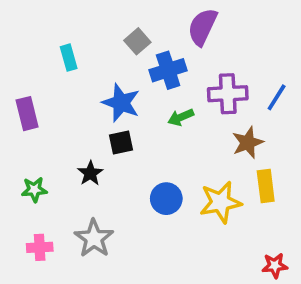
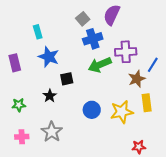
gray square: (137, 41) -> (83, 19), moved
blue line: (277, 97) -> (153, 65), moved
blue star: (121, 103) -> (49, 57), moved
green arrow: (181, 117) -> (100, 65), size x1.6
red star: (275, 266) -> (139, 147), moved

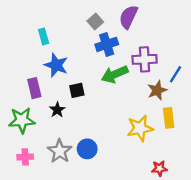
purple rectangle: (15, 63) -> (34, 88), moved
green star: (19, 105) -> (22, 120), size x1.6
blue circle: (92, 110) -> (87, 149), moved

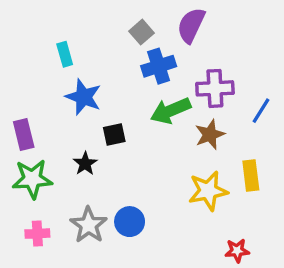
purple rectangle: (34, 88) -> (24, 135), moved
brown star: (157, 90) -> (210, 135), moved

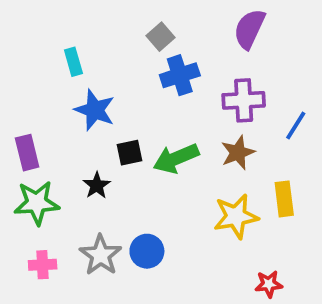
purple semicircle: (191, 25) -> (249, 29), moved
green arrow: (171, 111) -> (176, 158), moved

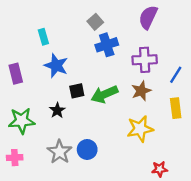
purple rectangle: (27, 153) -> (16, 74), moved
yellow rectangle: (284, 199) -> (176, 108), moved
pink cross: (43, 265) -> (15, 158), moved

